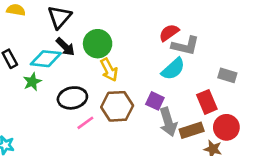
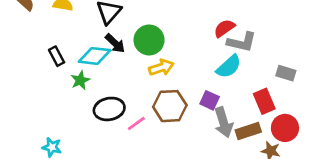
yellow arrow: (109, 70) -> (161, 68), turned -80
black ellipse: (72, 98) -> (109, 109), moved

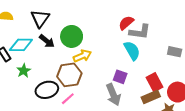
cyan diamond: (95, 56) -> (21, 45), moved
cyan semicircle: (229, 67) -> (132, 51), turned -72
red rectangle: (264, 101) -> (154, 82), moved
brown hexagon: (170, 106) -> (69, 75), moved
gray arrow: (224, 122) -> (113, 95), moved

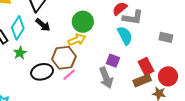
green circle: (72, 36) -> (83, 22), moved
cyan diamond: (21, 45) -> (18, 28), turned -60
pink line: (68, 99) -> (69, 75), moved

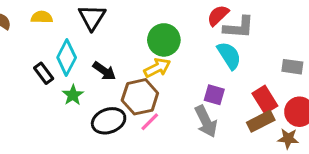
black arrow: (43, 25) -> (104, 71), moved
gray rectangle: (166, 37) -> (292, 67), moved

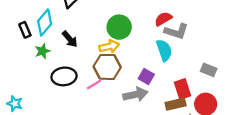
brown hexagon: (140, 97) -> (107, 67), moved
gray arrow: (206, 121) -> (135, 94), turned -90

